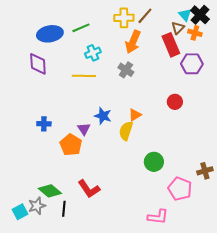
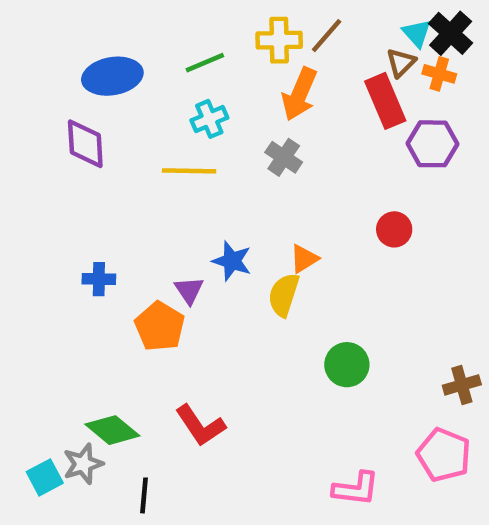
green line: (81, 28) -> (205, 63), moved
pink pentagon: (180, 189) -> (444, 455), moved
black line: (64, 209) -> (144, 495), moved

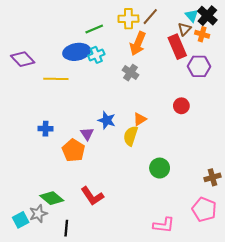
blue ellipse: (112, 76) -> (77, 52), moved
purple diamond: (85, 144) -> (23, 59), moved, turned -40
yellow line: (189, 171) -> (56, 79), moved

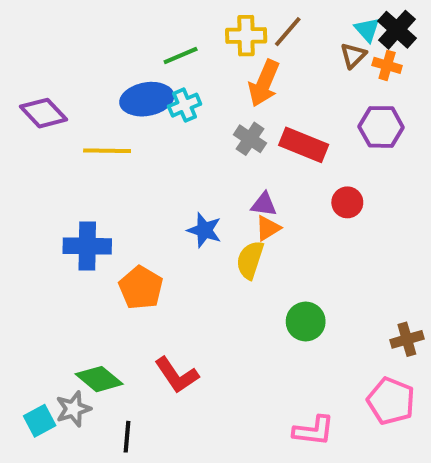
red rectangle: (177, 47) -> (304, 145), moved, turned -45
blue cross: (46, 129) -> (87, 246), size x1.6
purple triangle: (87, 134) -> (264, 204), moved, turned -48

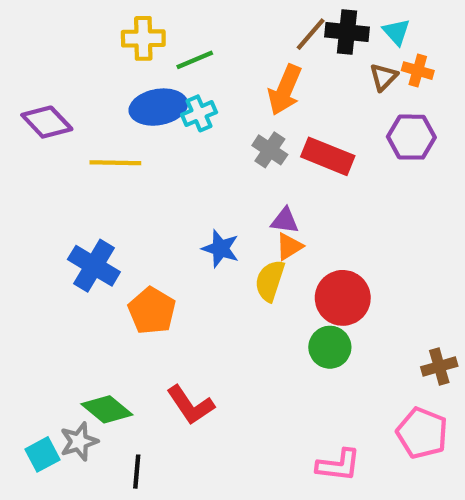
black cross: (397, 30) -> (347, 32), moved, turned -36
yellow cross: (246, 36) -> (143, 38), moved
brown triangle: (353, 55) -> (383, 77), moved
red circle: (347, 202) -> (343, 298), moved, size x1.6
blue cross: (87, 246) -> (94, 266), turned 30

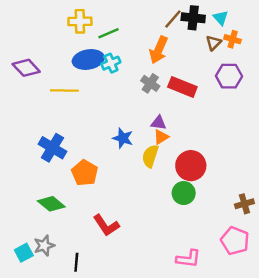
green diamond: (107, 409) -> (51, 204), moved

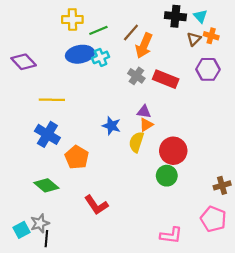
brown line: (173, 19) -> (131, 33), moved
yellow line: (64, 91) -> (52, 100), moved
black line: (76, 262) -> (46, 239), moved

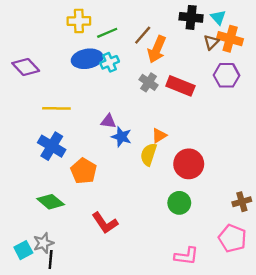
orange cross: (211, 36) -> (230, 39), size x1.5
purple triangle: (144, 112) -> (108, 121), moved
green circle: (167, 176) -> (179, 203), moved

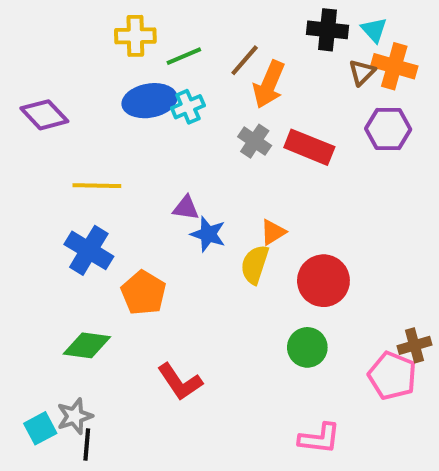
green diamond: (51, 202) -> (87, 345), turned -32
pink pentagon: (232, 238) -> (392, 376), moved

